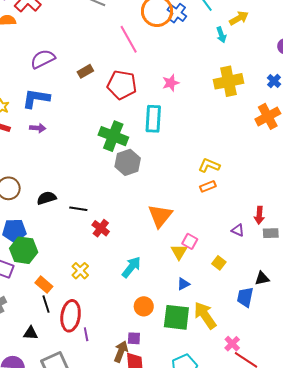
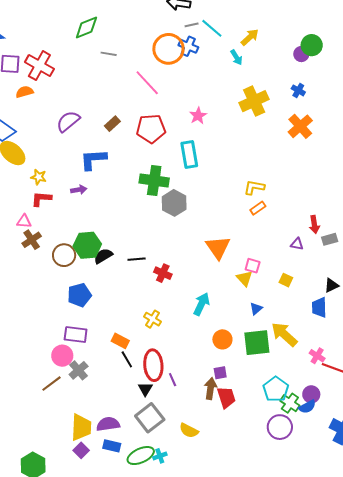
blue L-shape: (36, 98) -> (93, 159), moved
green hexagon: (24, 250) -> (87, 245), moved
black triangle: (31, 333) -> (145, 389), moved, turned -49

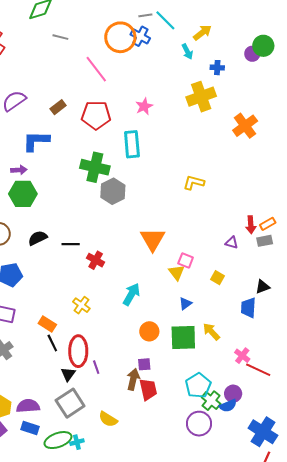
blue cross: (298, 90) -> (217, 68), moved, turned -32
orange rectangle: (258, 208) -> (268, 224), moved
green hexagon: (87, 245) -> (23, 194), moved
yellow arrow: (284, 334) -> (211, 332), size x0.7

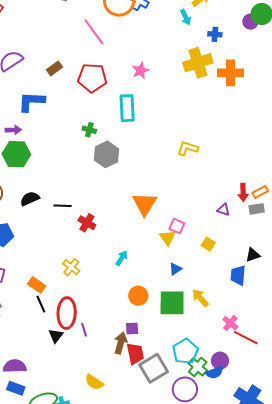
orange cross: (245, 126) -> (231, 73), moved, turned 35
green cross: (95, 167) -> (89, 130), size x0.5
cyan arrow: (131, 294) -> (122, 258), size x0.7
gray square: (70, 403) -> (154, 368), moved

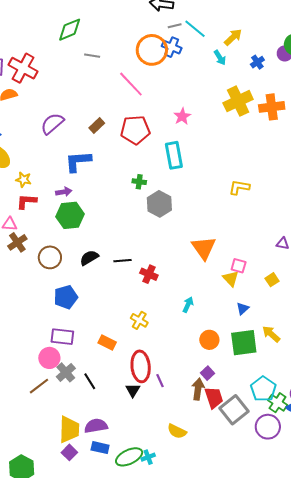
blue cross: (215, 34) -> (257, 62), moved, turned -32
yellow square: (208, 244) -> (272, 280), turned 32
black line: (41, 304) -> (90, 381), moved
purple square: (132, 328) -> (208, 373), turned -32

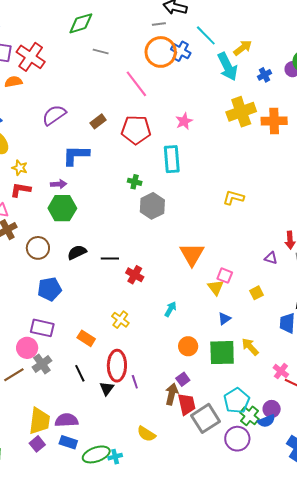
gray line: (175, 26) -> (159, 24), moved
cyan arrow: (220, 58) -> (228, 67), size x1.8
black line: (90, 381) -> (80, 373), moved

